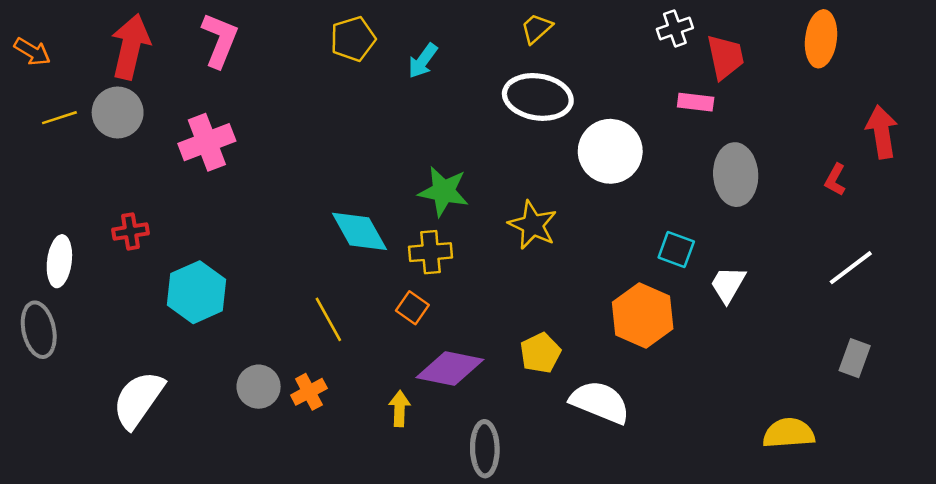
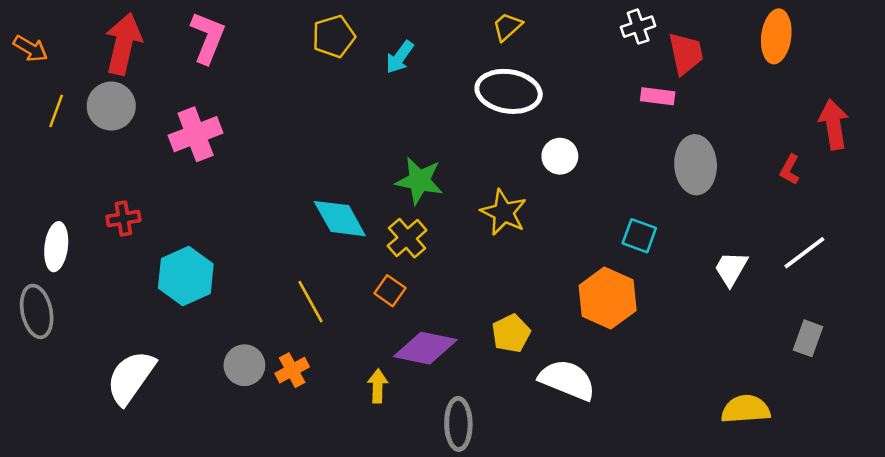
yellow line: (59, 118) -> (56, 111), turned -52
white circle: (610, 151) -> (560, 156), moved, size x0.6
yellow cross: (431, 252) -> (407, 238), turned -36
white trapezoid: (728, 284) -> (731, 269), moved

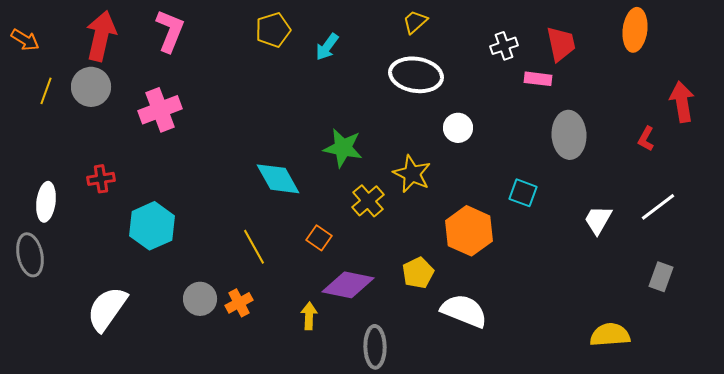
white cross: (638, 27) -> (504, 46), moved
yellow cross: (407, 238) -> (368, 201), moved
orange hexagon: (608, 298) -> (469, 231), moved

